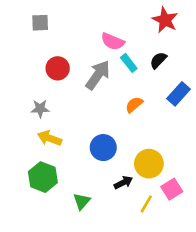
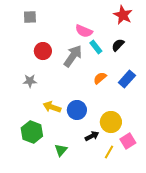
blue rectangle: (178, 94) -> (127, 79), moved
yellow arrow: (50, 138) -> (52, 107), moved

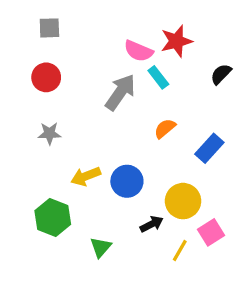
red star: (123, 15) -> (176, 41), moved, turned 30
black semicircle: (118, 45) -> (221, 74), moved
red circle: (43, 51) -> (46, 77), moved
blue rectangle: (127, 79) -> (209, 148), moved
yellow arrow: (52, 107) -> (86, 176), turned -42

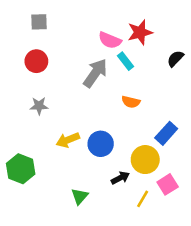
orange semicircle: (165, 128) -> (131, 102), turned -126
blue rectangle: (209, 148) -> (166, 133), moved
green hexagon: (53, 218) -> (21, 169), moved

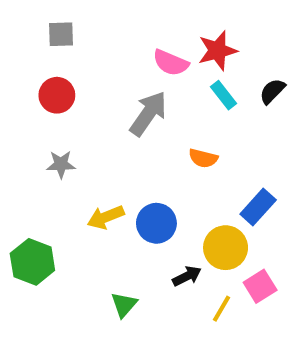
cyan rectangle: (126, 61) -> (224, 95), moved

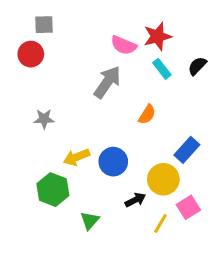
red circle: (57, 95) -> (31, 54), moved
orange semicircle: (203, 158) -> (147, 114), turned -72
green hexagon: (32, 262) -> (53, 190), moved

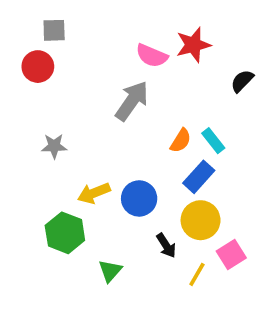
cyan rectangle: (162, 69) -> (213, 141), moved
blue rectangle: (187, 150) -> (199, 177), moved
black arrow: (135, 200) -> (166, 245), turned 84

